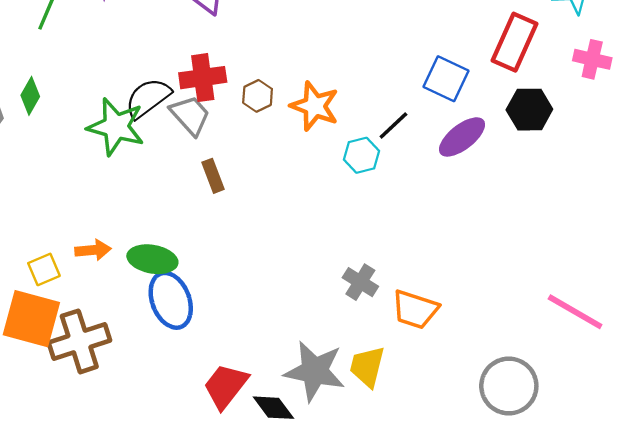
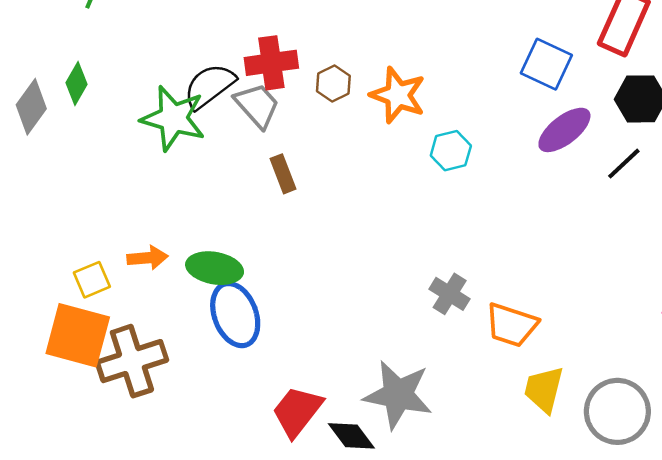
black line: (393, 126) -> (624, 164), moved
yellow trapezoid: (367, 367) -> (544, 389), moved

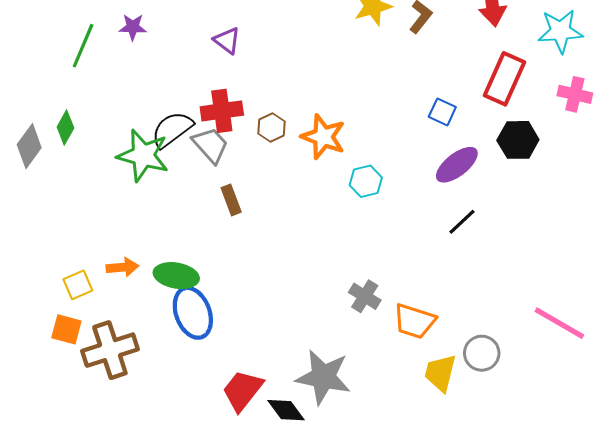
blue square: (546, 64) -> (442, 112), size x0.7
black line: (624, 164) -> (462, 222), moved
orange square: (78, 335) -> (66, 329), size x0.6
gray circle: (617, 411) -> (482, 353), moved, size x0.7

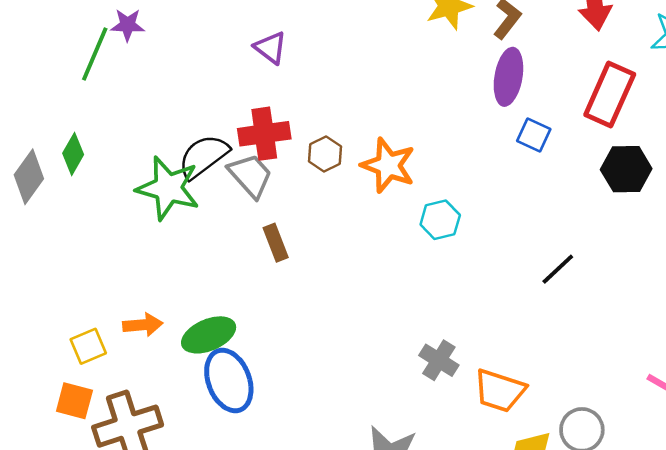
purple star: (133, 27) -> (128, 25), moved
purple ellipse: (457, 165) -> (508, 77), moved, turned -42
green ellipse: (176, 276) -> (209, 335), turned -33

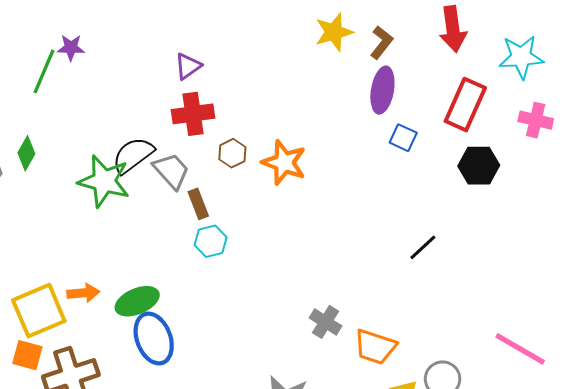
purple triangle: (271, 48) -> (188, 66), turned 48
red cross: (264, 134) -> (193, 114), moved
cyan hexagon: (440, 220) -> (211, 241), moved
brown rectangle: (276, 243) -> (198, 204), moved
yellow square: (88, 346) -> (39, 311), size x1.8

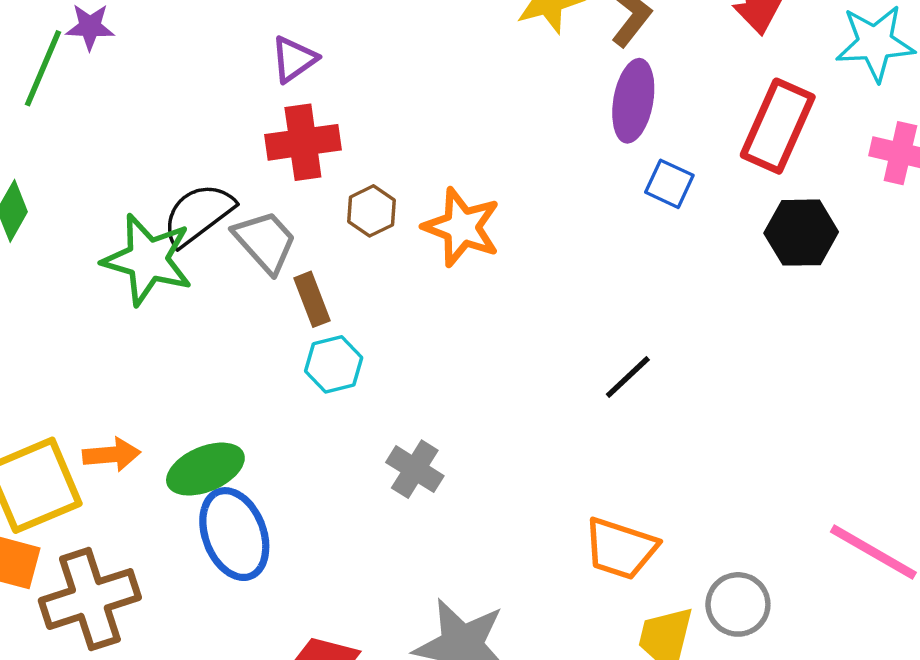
black line: (423, 247) -> (628, 377), moved
gray cross: (326, 322) -> (415, 469), moved

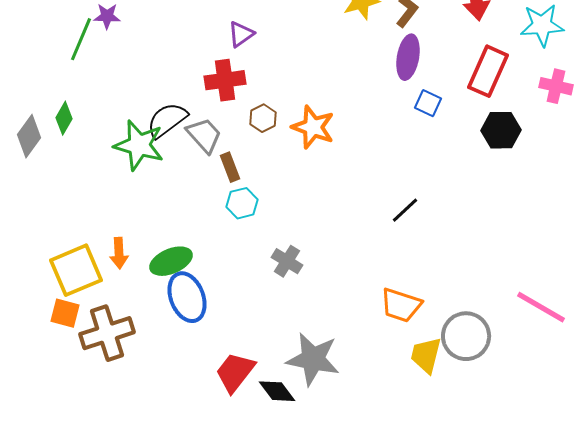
purple triangle: (294, 59) -> (241, 34), moved
orange arrow: (112, 455) -> (119, 253), turned 92
gray circle: (738, 604) -> (466, 336), size x1.4

